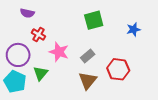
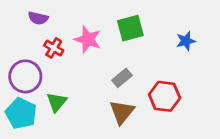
pink star: (59, 52) -> (88, 39), moved

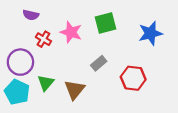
blue star: (186, 41) -> (150, 33), size x1.5
brown triangle: (122, 112) -> (74, 90), moved

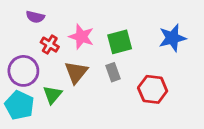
green square: (106, 23) -> (120, 42), moved
gray rectangle: (99, 63) -> (113, 72), turned -70
brown triangle: (74, 90) -> (76, 72), moved

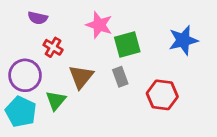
pink star: (81, 37) -> (99, 25), moved

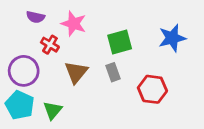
pink star: (99, 25) -> (74, 24), moved
green triangle: (56, 101) -> (53, 110), moved

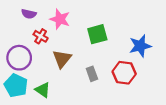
blue star: (172, 38) -> (140, 46), moved
gray rectangle: (113, 72) -> (92, 74), moved
green triangle: (53, 110) -> (43, 90), turned -35

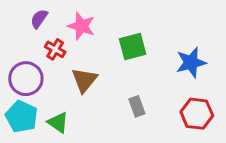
purple semicircle: (29, 14) -> (39, 19), turned 112
red hexagon: (124, 73) -> (197, 114), moved
gray rectangle: (92, 74) -> (137, 106), moved

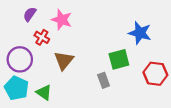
green square: (133, 46) -> (119, 59), moved
blue star: (191, 63) -> (140, 33), moved, turned 30
red hexagon: (197, 114) -> (155, 74), moved

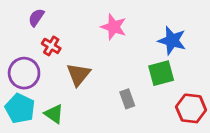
pink star: (62, 20) -> (114, 27), moved
green square: (119, 59) -> (161, 73), moved
red hexagon: (155, 74) -> (191, 108), moved

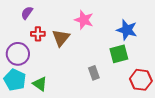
red cross: (51, 46) -> (38, 34), turned -32
brown triangle: (78, 74) -> (61, 38), moved

